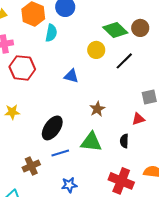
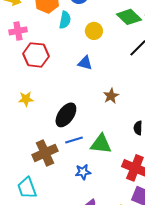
yellow circle: (96, 50) -> (94, 31), moved
green triangle: (91, 142) -> (101, 144), moved
brown cross: (31, 166) -> (45, 153), size x1.4

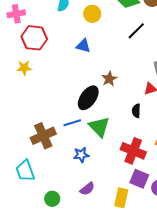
yellow star: (26, 99) -> (24, 68), moved
black ellipse: (66, 115) -> (88, 98), moved
green triangle: (101, 144) -> (99, 127), turned 40

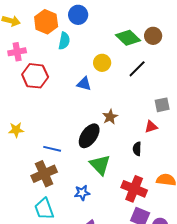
yellow circle: (92, 14) -> (102, 63), moved
yellow star: (24, 68) -> (16, 130), moved
blue line: (72, 123) -> (52, 149), moved, turned 30
cyan trapezoid: (25, 171) -> (44, 209), moved

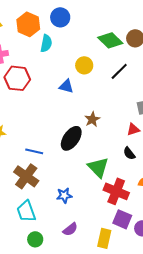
black semicircle: (137, 149) -> (129, 153), moved, turned -40
green triangle: (100, 165) -> (98, 167), moved
brown cross: (44, 174) -> (26, 176), turned -30

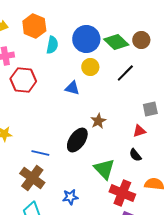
blue circle: (60, 17) -> (86, 39), moved, size x1.4

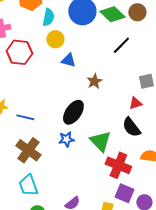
yellow circle: (90, 67) -> (55, 39), moved
brown star: (98, 121) -> (94, 81), moved
blue line: (40, 153) -> (25, 117), moved
black semicircle: (135, 155) -> (131, 127), size x1.5
blue star: (70, 197) -> (66, 139), moved

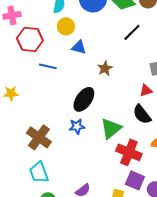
blue line: (25, 117) -> (48, 66), moved
green triangle: (100, 141) -> (111, 128), turned 35

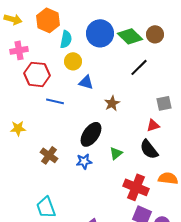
green triangle: (111, 128) -> (116, 153), moved, size x0.6
brown cross: (39, 137) -> (49, 155), moved, size x0.7

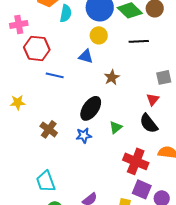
yellow circle: (73, 61) -> (99, 35), moved
black line: (139, 67) -> (139, 41), turned 42
red triangle: (153, 125) -> (153, 99), turned -32

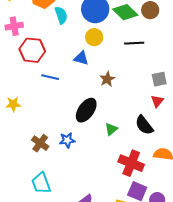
cyan semicircle: (66, 13) -> (61, 15), turned -30
red triangle: (153, 99) -> (157, 101), moved
brown cross: (49, 129) -> (40, 143), moved
blue star: (84, 135) -> (67, 140), moved

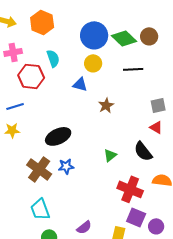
cyan semicircle: (61, 15) -> (53, 58), moved
blue line: (50, 77) -> (15, 106), moved, turned -30
red triangle: (157, 101) -> (156, 127), turned -40
black ellipse: (86, 110) -> (58, 136), moved, turned 30
brown cross: (40, 143) -> (39, 169), size x1.4

